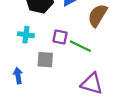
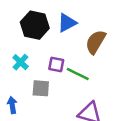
cyan cross: (26, 35) -> (21, 62), turned 35

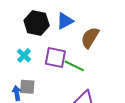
purple square: (56, 64) -> (55, 58), size x1.5
gray square: (41, 88) -> (27, 87), moved

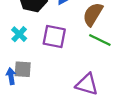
green line: (74, 66) -> (100, 40), moved

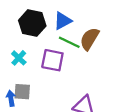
green line: (100, 40) -> (69, 42), moved

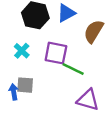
green line: (69, 42) -> (73, 69), moved

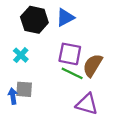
brown semicircle: (94, 31) -> (93, 65), moved
purple square: (56, 53) -> (70, 54), moved

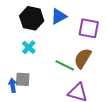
purple square: (70, 54) -> (89, 28), moved
cyan cross: (21, 55) -> (29, 47), moved

